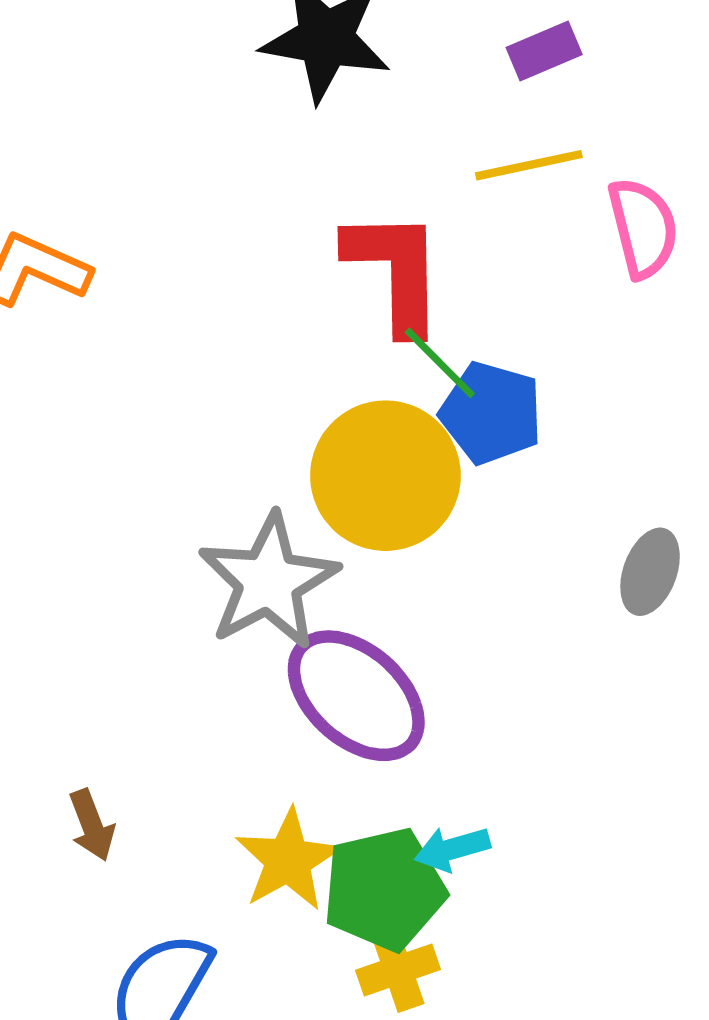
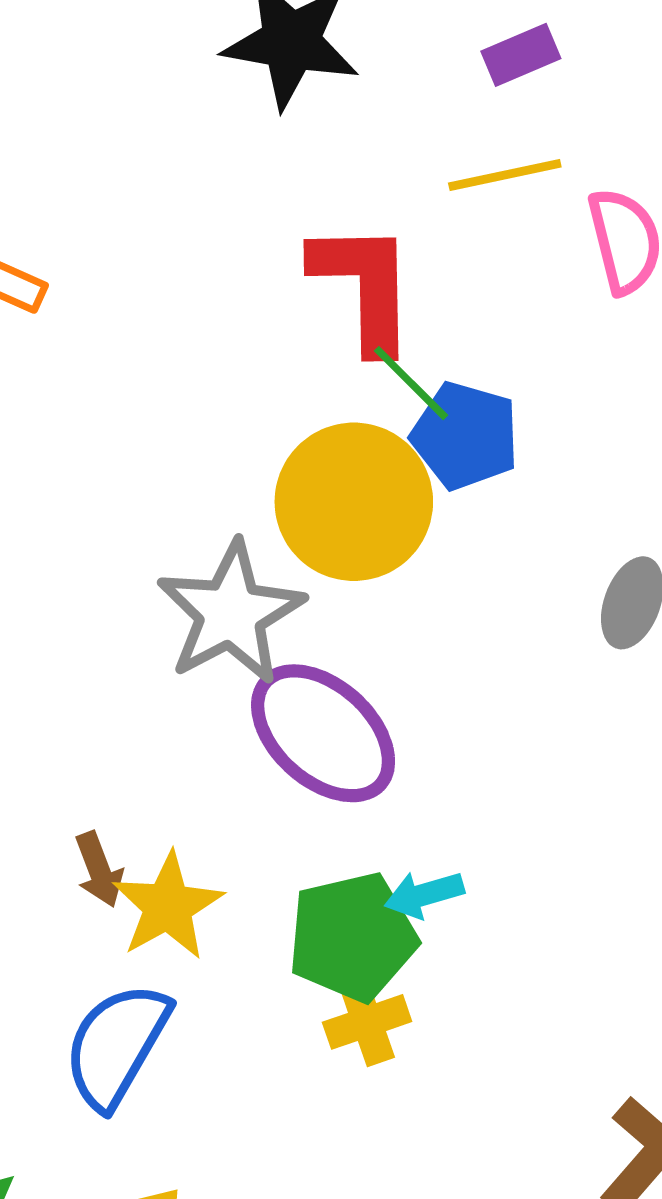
brown arrow: (92, 825) -> (99, 870), moved
yellow star: (288, 860) -> (168, 906), moved

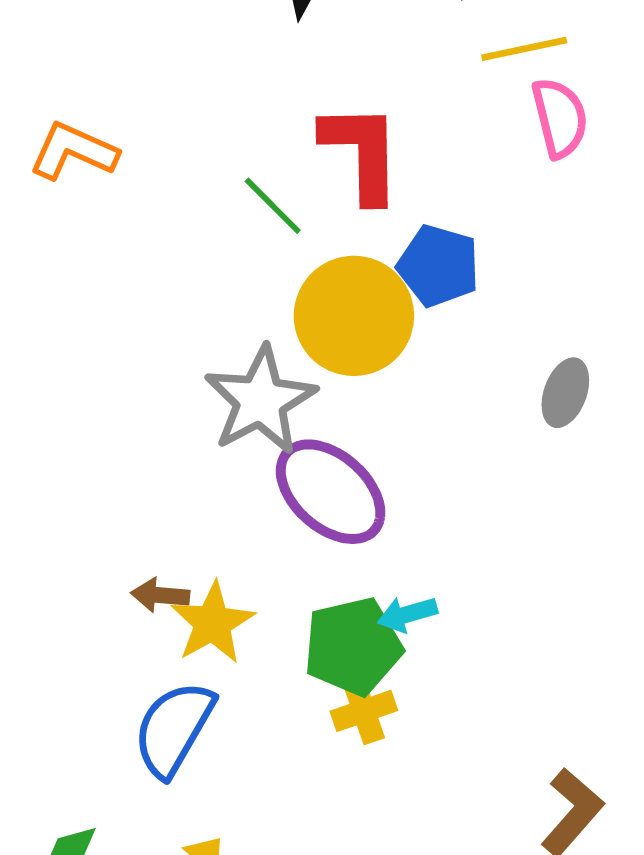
yellow line: (505, 175) -> (524, 49), moved
green line: (411, 383) -> (273, 206), moved
brown arrow: (99, 870) -> (160, 595), turned 116

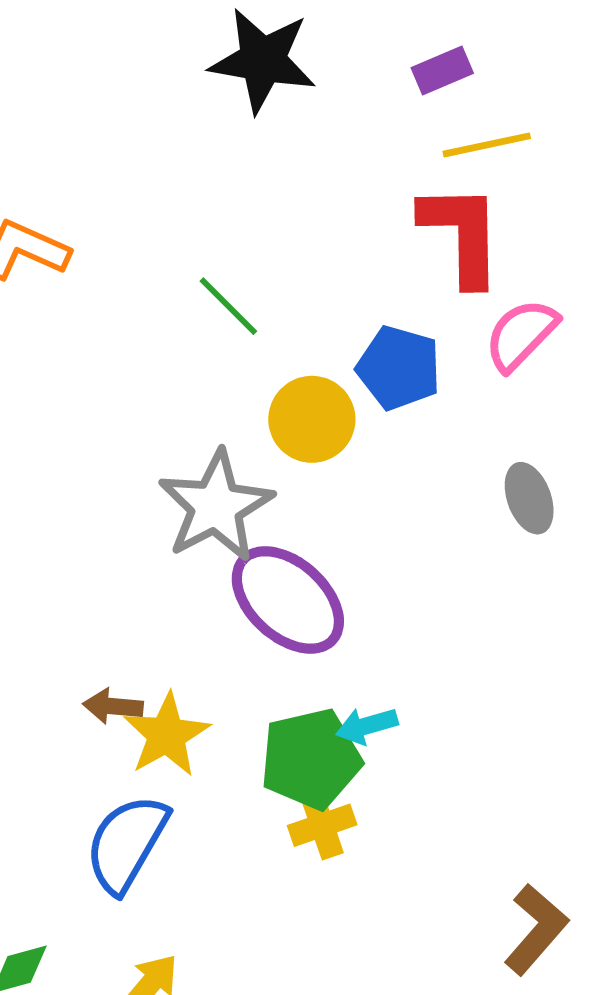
pink semicircle: (560, 118) -> (521, 335), moved, turned -122
red L-shape: (362, 152) -> (462, 234), moved
yellow circle: (354, 316) -> (312, 419), size x0.7
gray ellipse: (565, 393) -> (529, 498), turned -40

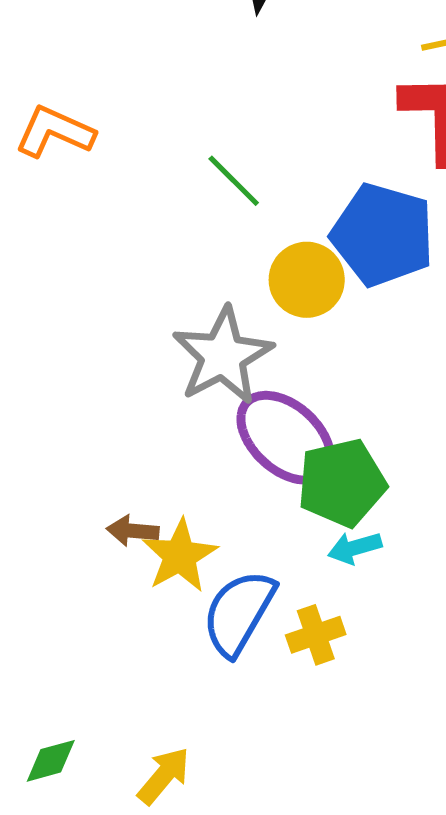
blue pentagon: (399, 368) -> (383, 235), size x1.4
green pentagon: (311, 759) -> (342, 483), moved
blue semicircle: (127, 844) -> (239, 613), moved

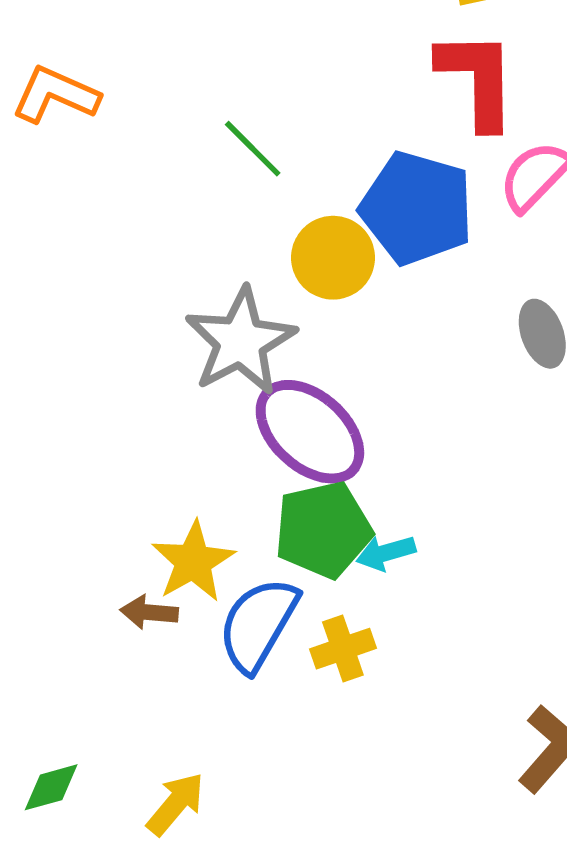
green pentagon: (342, 483) -> (323, 530), moved
brown arrow: (133, 531) -> (149, 612), moved

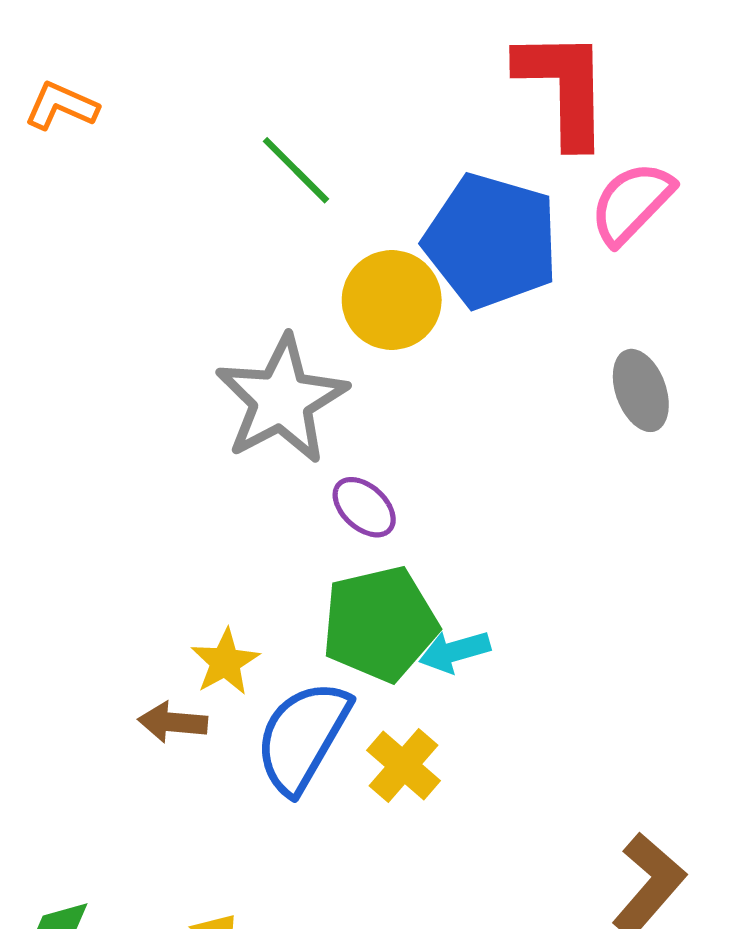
orange L-shape: (56, 95) -> (61, 106), size x0.7
purple ellipse: (310, 432) -> (364, 507), size x0.5
yellow star: (193, 562) -> (225, 662), size x0.7
yellow cross: (343, 649) -> (403, 766), turned -30

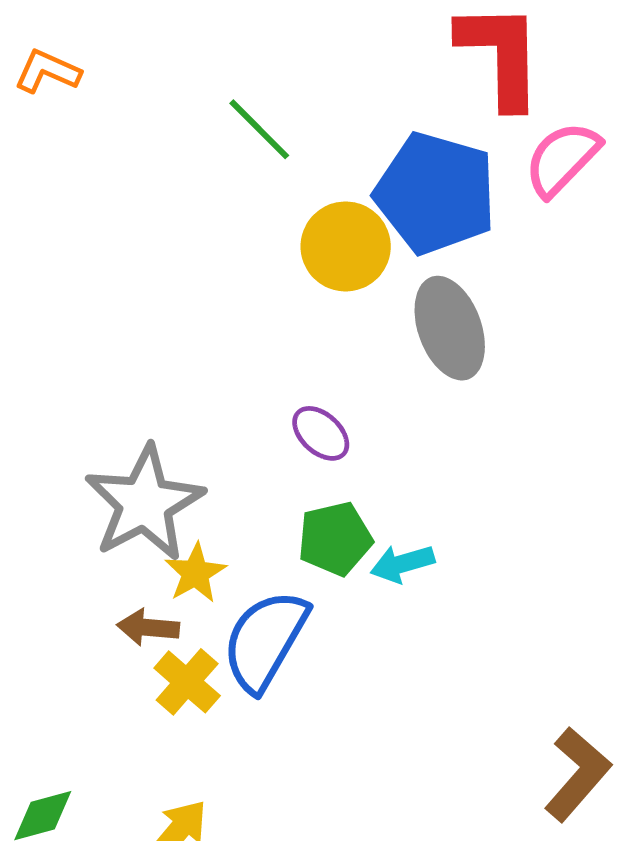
gray ellipse: (641, 390) -> (450, 328), moved, size x1.4
gray star: (282, 400) -> (144, 503), moved
green pentagon: (380, 624) -> (335, 539), size x0.7
yellow cross: (403, 766) -> (187, 682), moved

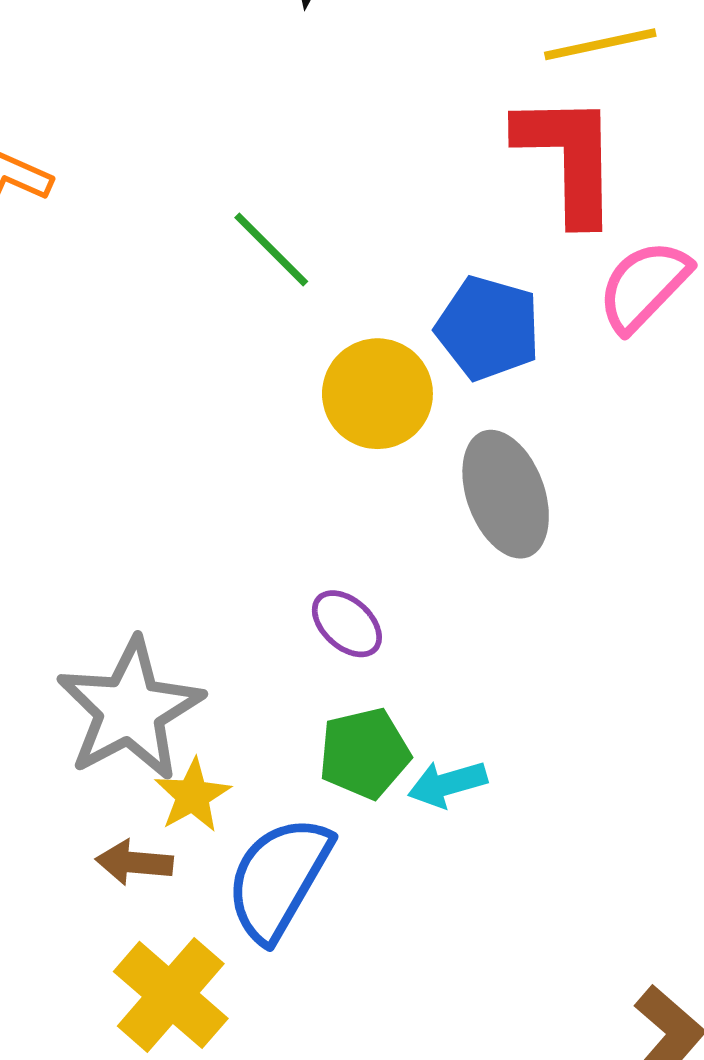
blue pentagon: (436, 193) -> (488, 328), size x0.7
yellow cross: (187, 682) -> (171, 995), moved, size x1.4

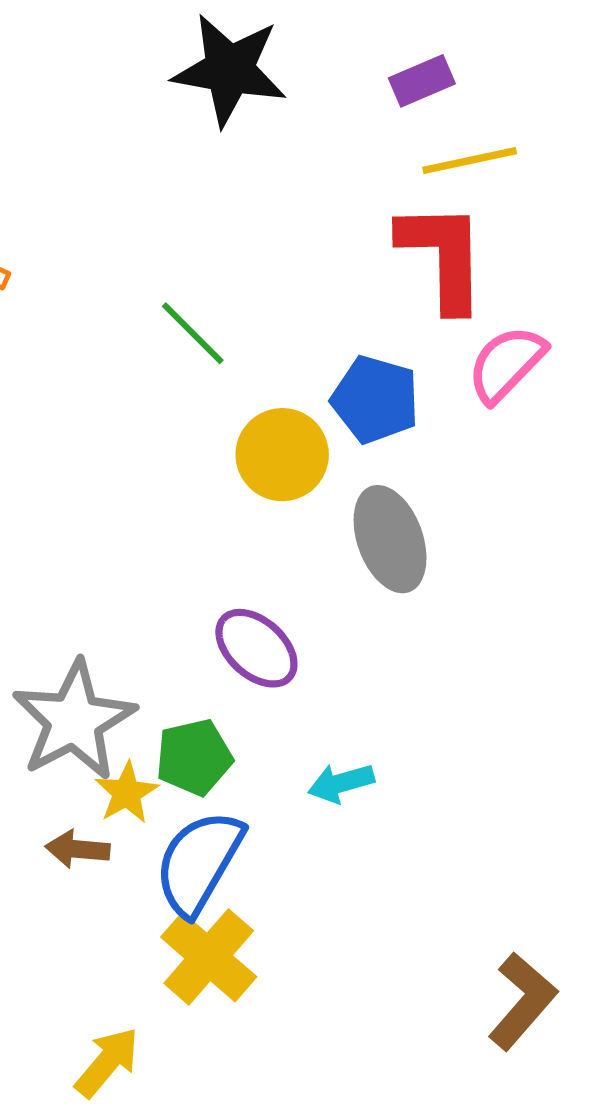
purple ellipse: (347, 624) -> (256, 648), size x1.4
green pentagon: (364, 753) -> (194, 757), moved
yellow cross: (171, 995) -> (209, 957), moved

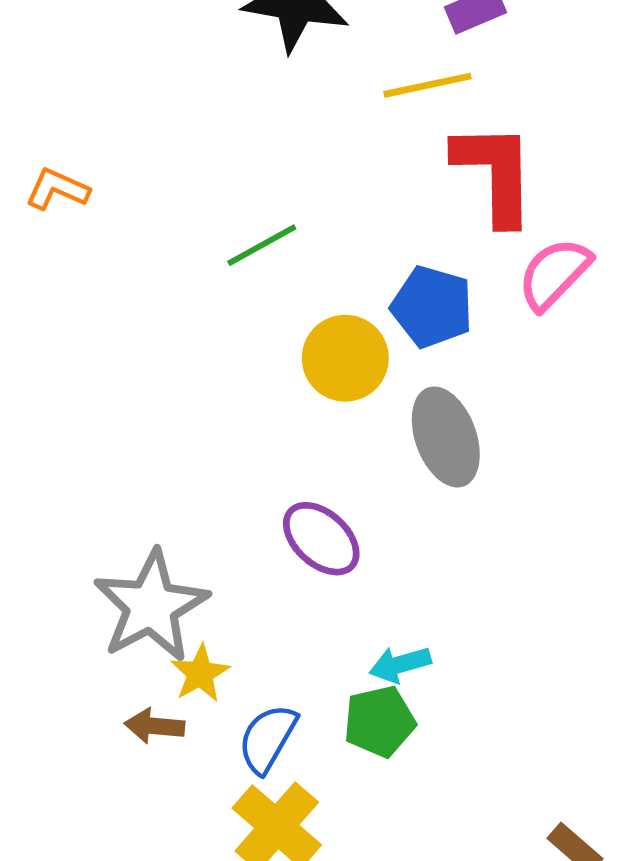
yellow line: (470, 161) -> (427, 85), moved
green line: (193, 333) -> (262, 245), turned -74
green pentagon: (194, 757) -> (380, 721), moved
blue semicircle: (199, 863) -> (268, 739), size x0.7

